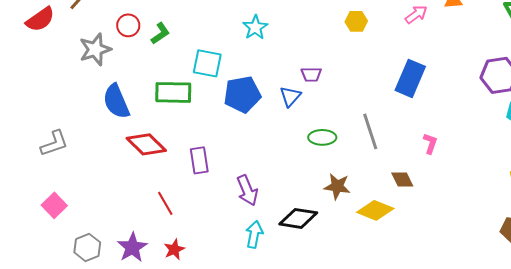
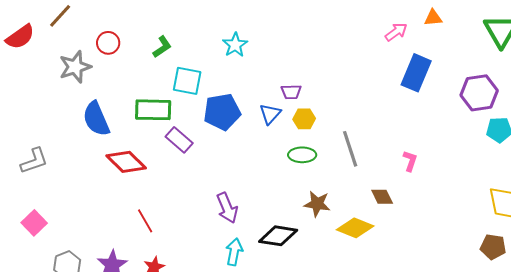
yellow hexagon: (356, 21) -> (304, 119), moved
green L-shape: (160, 33) -> (162, 47), moved
blue rectangle: (410, 78) -> (416, 73), moved
purple rectangle: (199, 160) -> (179, 140), moved, turned -40

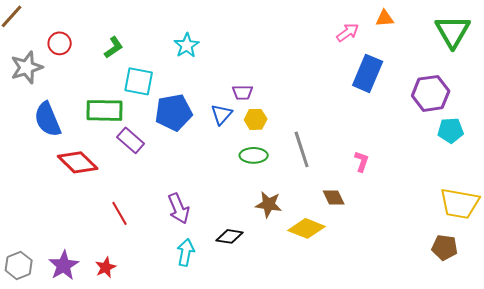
red line: (145, 221) -> (120, 213), moved
black diamond: (278, 236) -> (230, 236), size x0.7

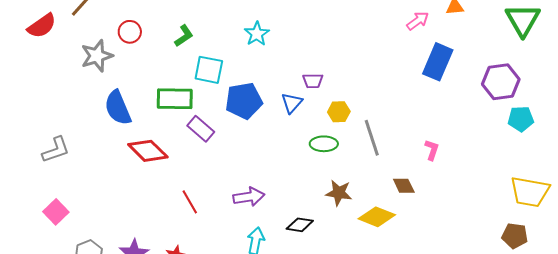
yellow hexagon: (256, 119) -> (339, 112), moved
purple arrow: (179, 208) -> (249, 197), turned -76

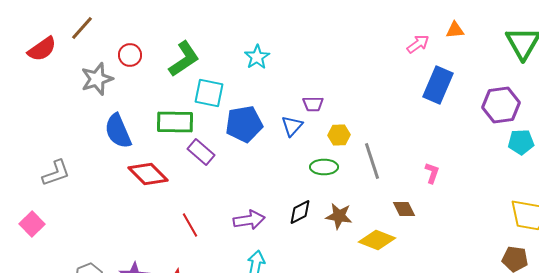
green L-shape: (184, 36) -> (184, 59), size x1.6
pink square: (56, 212) -> (32, 224), moved
black diamond: (300, 225) -> (300, 212), moved, turned -36

